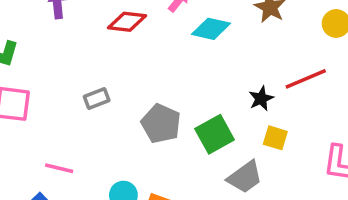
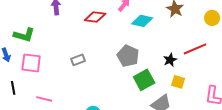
gray pentagon: (161, 124) -> (128, 56), moved
pink line: (59, 168) -> (44, 99), moved

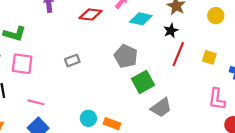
red line: (195, 49) -> (178, 54), moved, turned -45
black star: (170, 60) -> (171, 31), moved
yellow square: (178, 82) -> (209, 57), moved

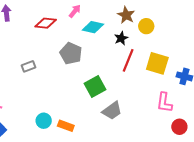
yellow circle: (216, 16) -> (146, 26), moved
gray pentagon: (126, 56) -> (71, 53), moved
yellow square: (209, 57) -> (157, 63), size x1.6

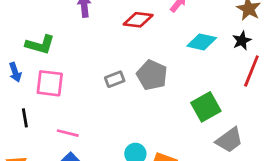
cyan diamond: (93, 27) -> (202, 42), moved
gray pentagon: (71, 53) -> (152, 75), moved

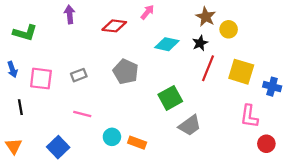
green L-shape: (40, 45) -> (25, 33), moved
gray rectangle: (115, 79) -> (79, 75), moved
pink line: (68, 133) -> (82, 114), moved

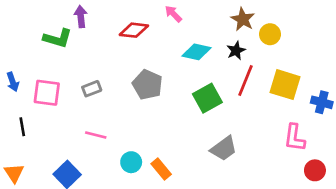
pink arrow: (147, 12) -> (173, 14), turned -84
green L-shape: (25, 33) -> (58, 38), moved
green square: (170, 98) -> (207, 98), moved
orange rectangle: (137, 143) -> (161, 169), turned 30

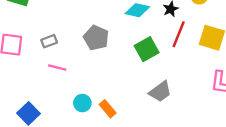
pink line: (96, 135) -> (57, 68), moved

